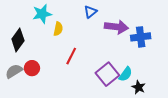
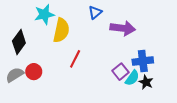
yellow semicircle: (58, 29) -> (61, 30), size x1.6
blue cross: (141, 37) -> (143, 61), moved
purple square: (107, 74) -> (121, 72), moved, size x0.7
black star: (139, 87) -> (146, 82), moved

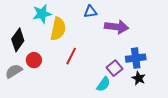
blue triangle: (95, 12) -> (90, 12), turned 32
red circle: (34, 72) -> (34, 60), moved
cyan semicircle: (132, 78) -> (103, 84), moved

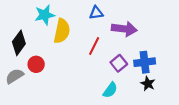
red line: (71, 56) -> (94, 46), moved
purple square: (115, 68) -> (119, 63), moved

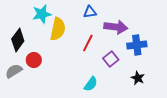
blue cross: (145, 62) -> (137, 45), moved
cyan semicircle: (110, 90) -> (91, 84), moved

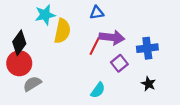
purple arrow: (116, 27) -> (112, 37), moved
red circle: (34, 60) -> (19, 63), moved, size x1.5
gray semicircle: (14, 71) -> (32, 84), moved

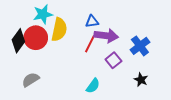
blue triangle: (97, 13) -> (92, 21), moved
blue cross: (147, 48) -> (140, 46), turned -30
red circle: (19, 63) -> (36, 38), moved

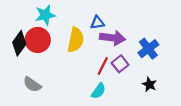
yellow semicircle: (59, 30) -> (76, 40), moved
red line: (90, 44) -> (103, 66), moved
gray semicircle: (31, 80) -> (32, 84), turned -114

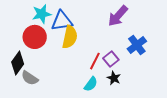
blue triangle: (97, 23) -> (62, 21), moved, size x1.6
purple arrow: (113, 38) -> (118, 16), moved, turned 125
black diamond: (19, 43) -> (18, 63), moved
black star: (149, 84) -> (114, 78), moved

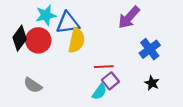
purple square: (111, 59) -> (110, 81), moved
red line: (95, 61) -> (104, 67), turned 60
black diamond: (18, 63) -> (20, 38), moved
black star: (114, 78) -> (152, 83), moved

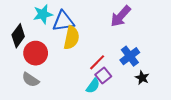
red circle: (38, 40) -> (36, 53), moved
blue cross: (150, 49) -> (130, 56), moved
red line: (104, 67) -> (97, 62), turned -42

